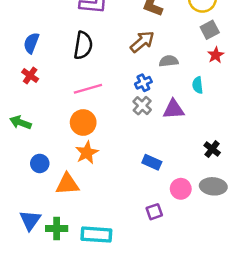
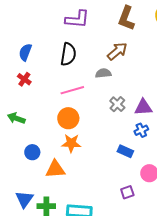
gray semicircle: (169, 61) -> (103, 73), moved
blue cross: (143, 83) -> (141, 130), moved
orange star: (87, 153) -> (71, 143), turned 30

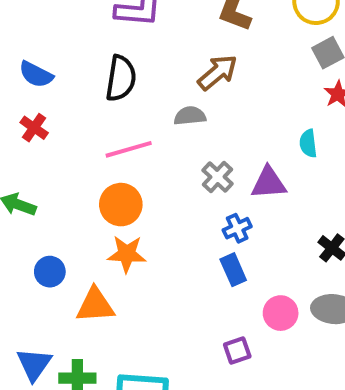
blue semicircle: (25, 52) -> (36, 74), turned -84
blue cross: (141, 130) -> (237, 228), moved
blue rectangle: (125, 151) -> (233, 270), turned 42

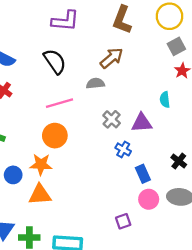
black semicircle: (121, 78) -> (55, 61), turned -44
blue cross: (237, 228) -> (123, 149), turned -35
orange star: (127, 254) -> (41, 165), moved
blue rectangle: (233, 270) -> (143, 174), moved

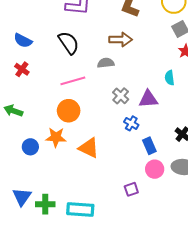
brown arrow: (112, 58) -> (121, 40), turned 40
orange triangle: (40, 195) -> (89, 148), moved, turned 30

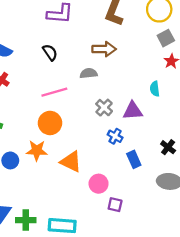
black semicircle: (69, 43) -> (50, 52), size x0.7
pink circle: (155, 169) -> (99, 184), moved
purple square: (131, 189) -> (115, 205), turned 32

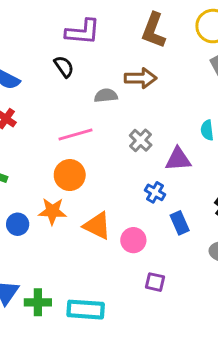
black semicircle: (50, 52) -> (64, 67), moved
gray semicircle: (89, 73) -> (106, 95), moved
gray cross: (104, 108) -> (141, 140), moved
pink circle: (99, 184) -> (133, 240), moved

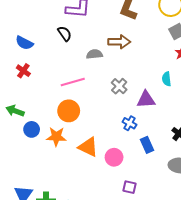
blue circle: (18, 224) -> (32, 129), moved

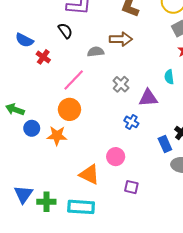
red cross: (23, 71) -> (43, 57), moved
pink line: (73, 82) -> (74, 80), turned -30
blue rectangle: (147, 145) -> (165, 144), moved
orange triangle: (88, 147) -> (89, 174), moved

